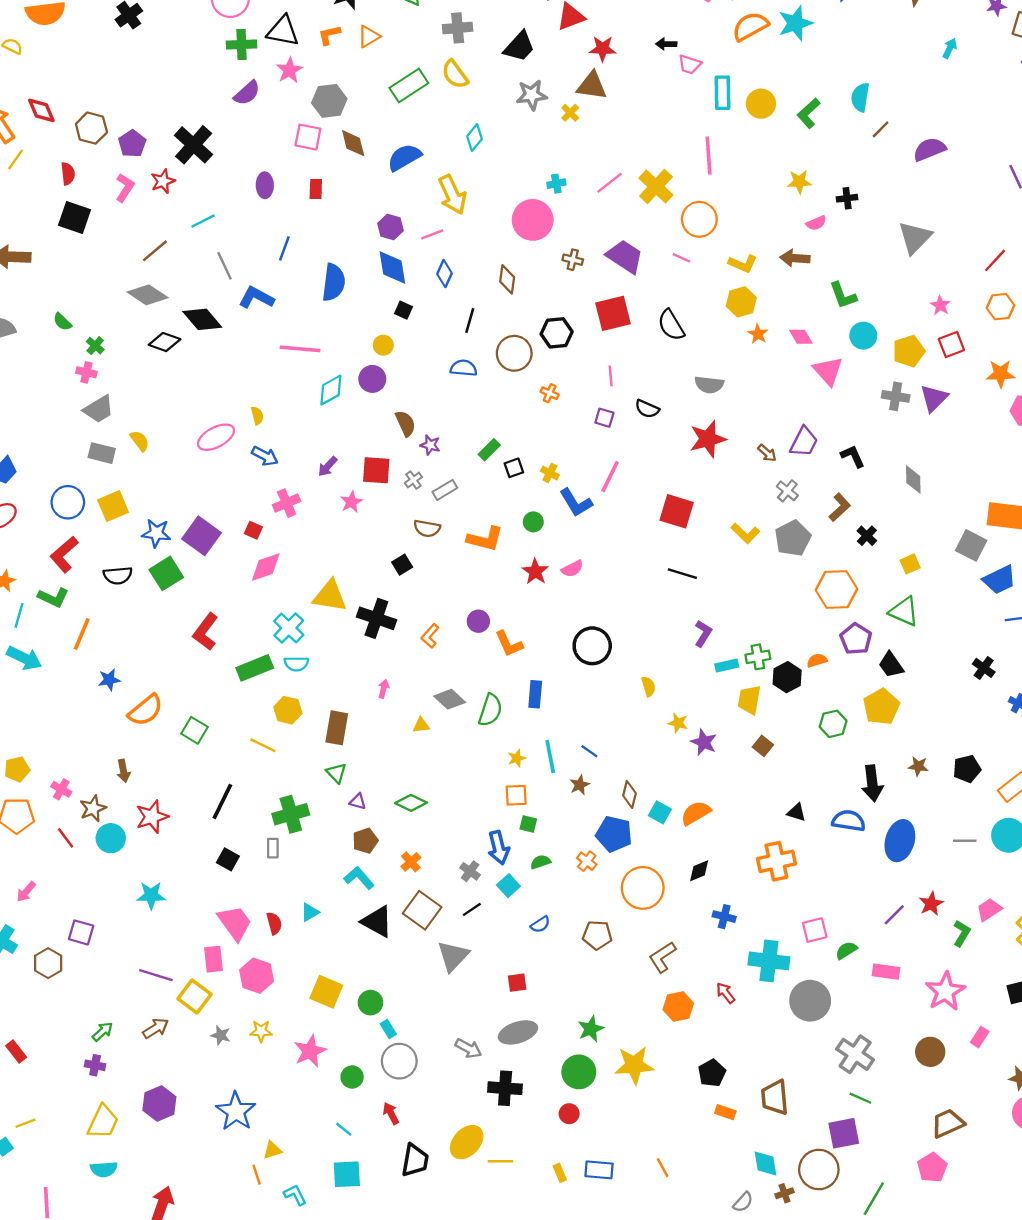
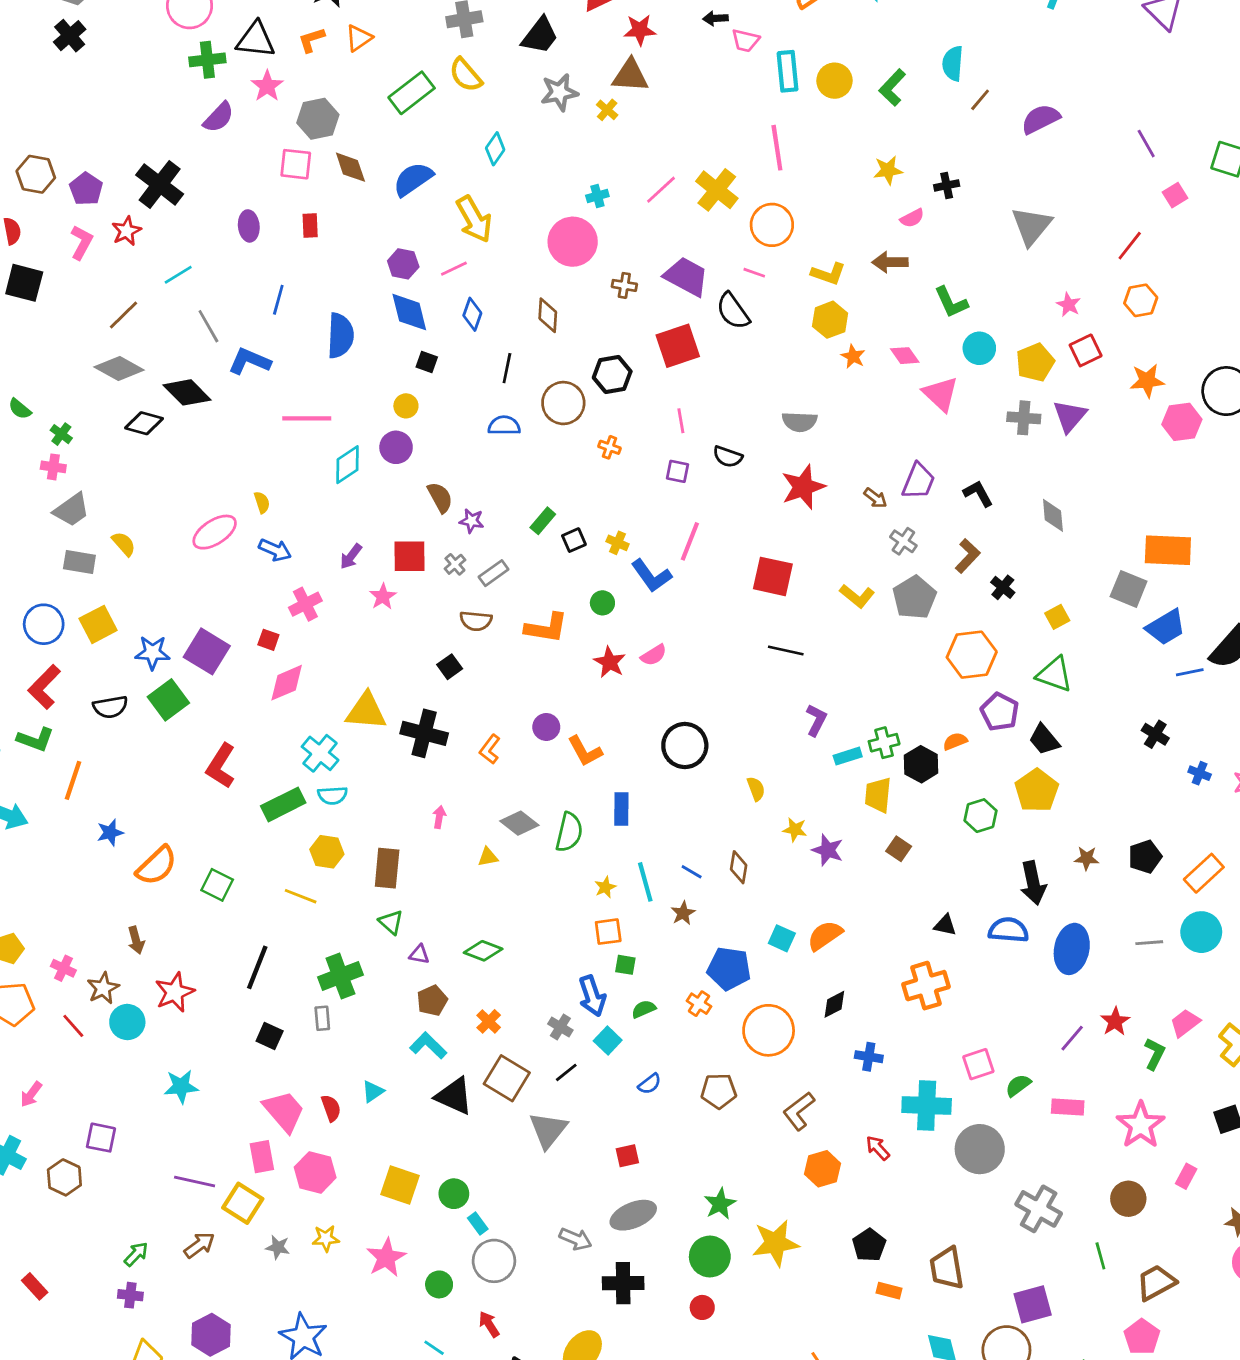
black semicircle: (671, 325) -> (733, 311), moved
brown diamond: (629, 794) -> (739, 867), moved
green line: (860, 1098) -> (1100, 1256), moved, turned 55

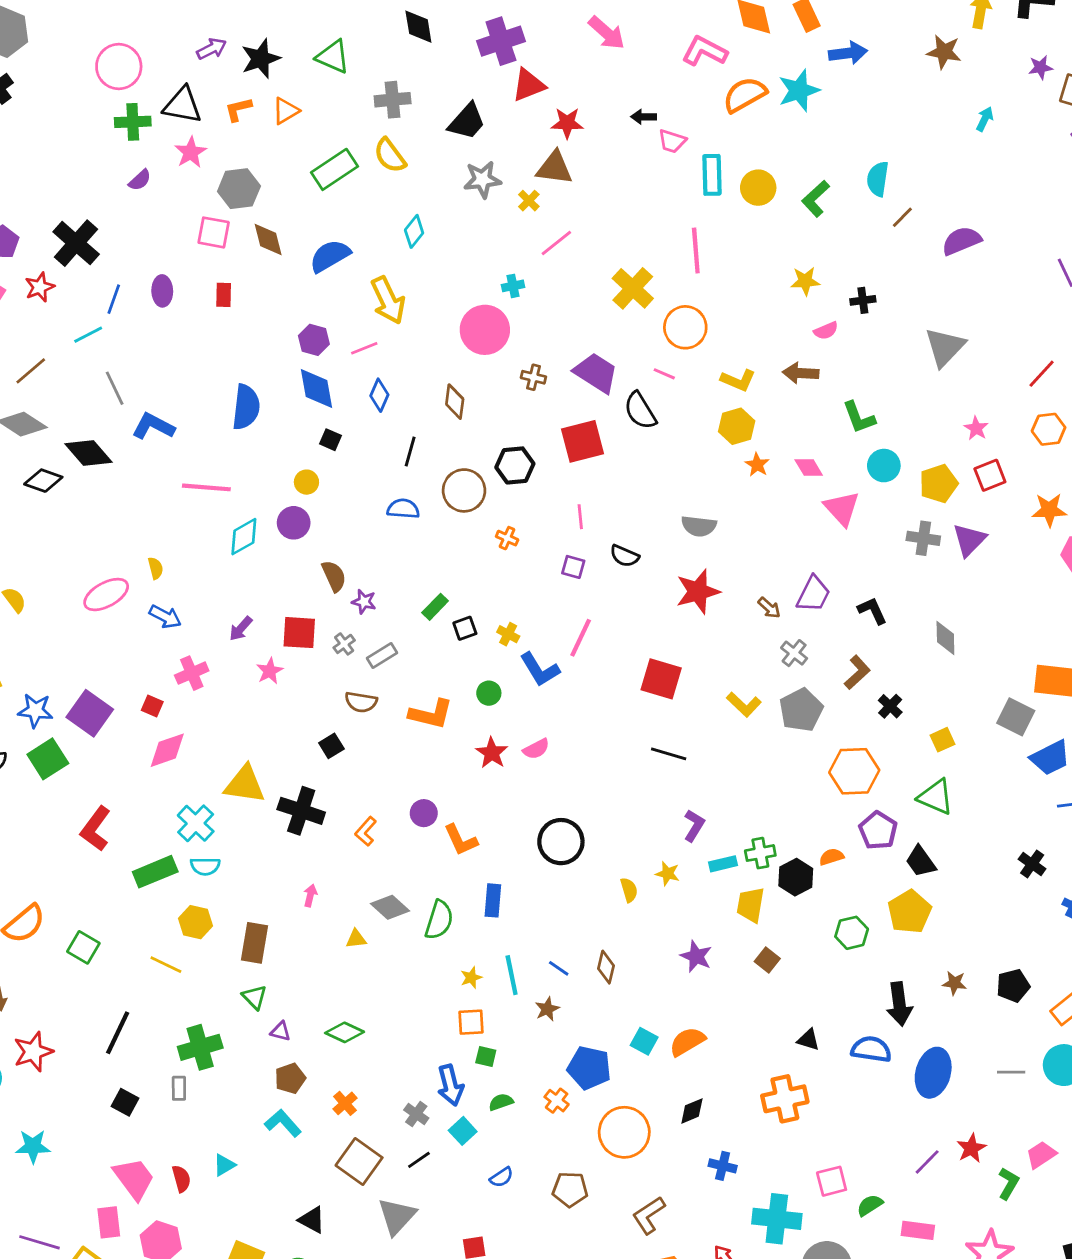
purple semicircle: (219, 117) -> (140, 180), size x0.7
pink line: (661, 190) -> (556, 243), moved
blue line: (278, 300) -> (114, 299), moved
yellow star: (795, 830) -> (668, 874), moved
black triangle: (454, 1096) -> (312, 1220), moved, size x0.7

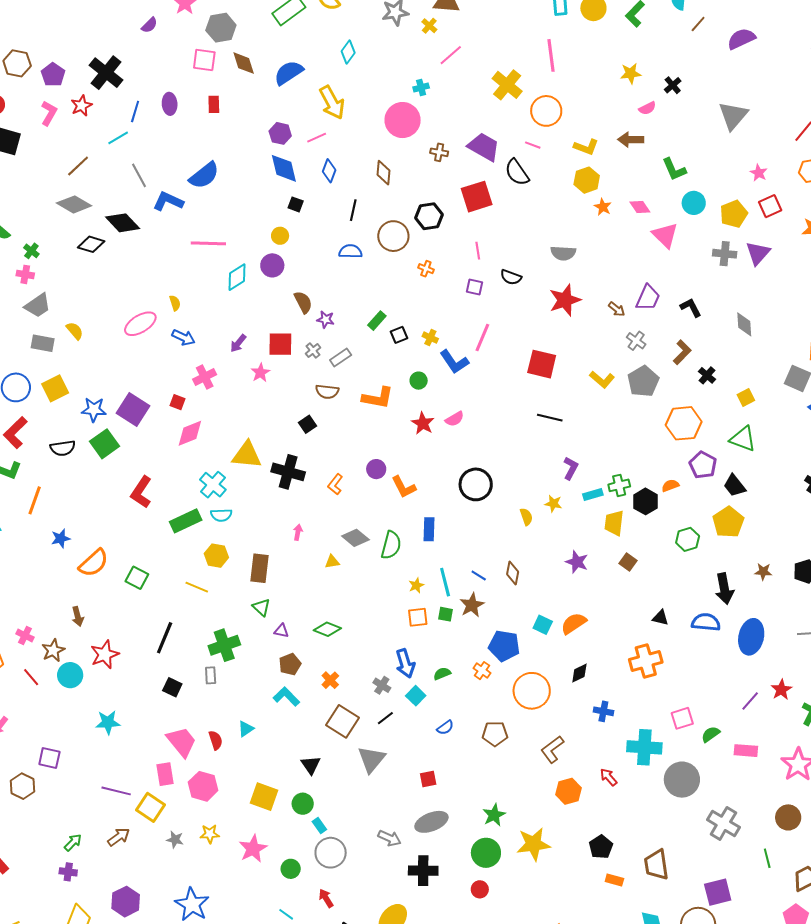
black cross: (863, 300) -> (673, 85), turned -30
blue semicircle: (246, 407) -> (204, 175), moved, turned 48
brown star: (547, 1009) -> (472, 605), size x1.4
green square: (486, 1057) -> (446, 614), moved
black triangle: (312, 1220) -> (311, 765), turned 30

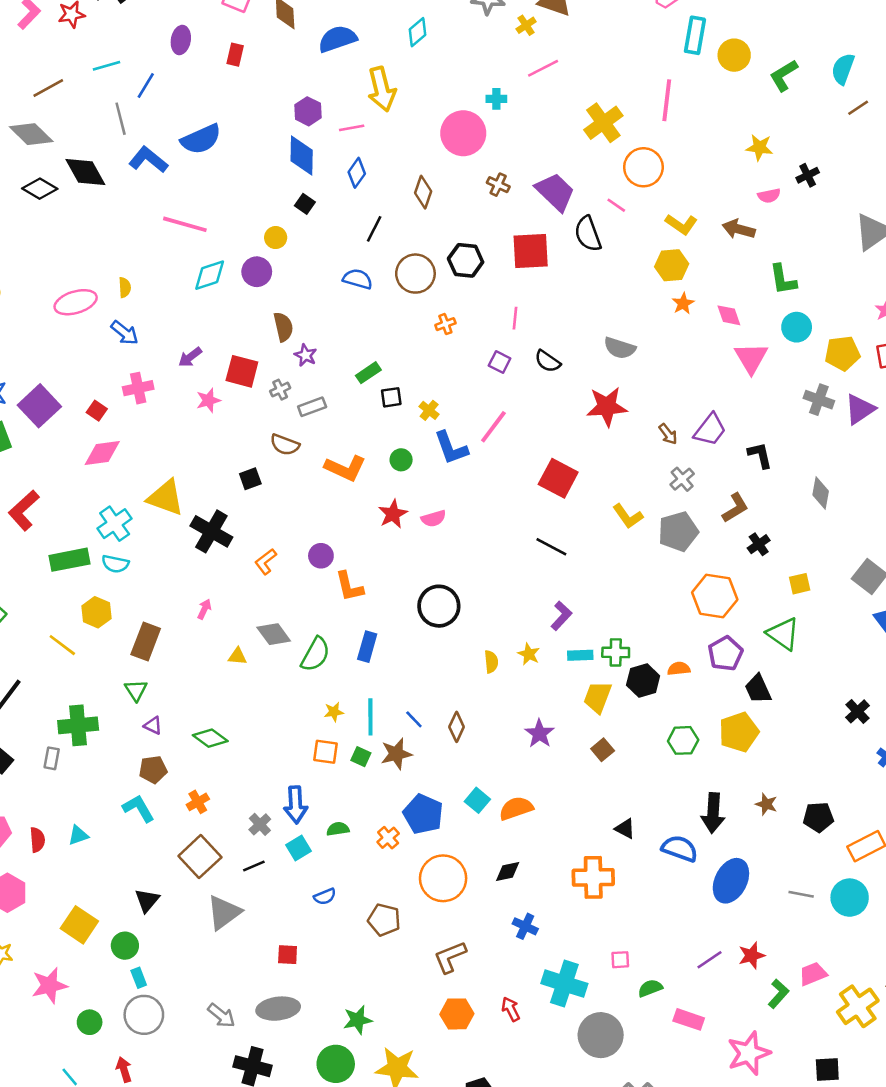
blue line: (135, 112) -> (146, 86), moved
orange cross: (426, 269) -> (445, 324), turned 35
pink square: (682, 718) -> (620, 960), size x0.7

